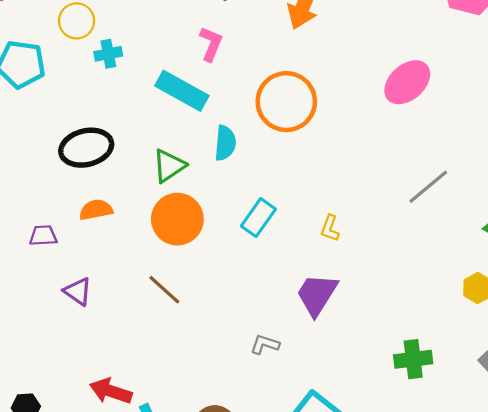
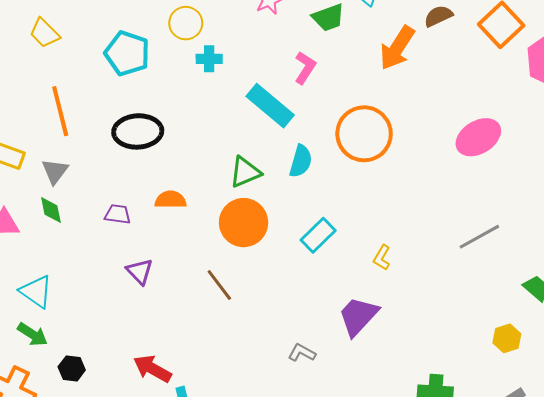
black ellipse: (86, 148) -> (138, 131), moved

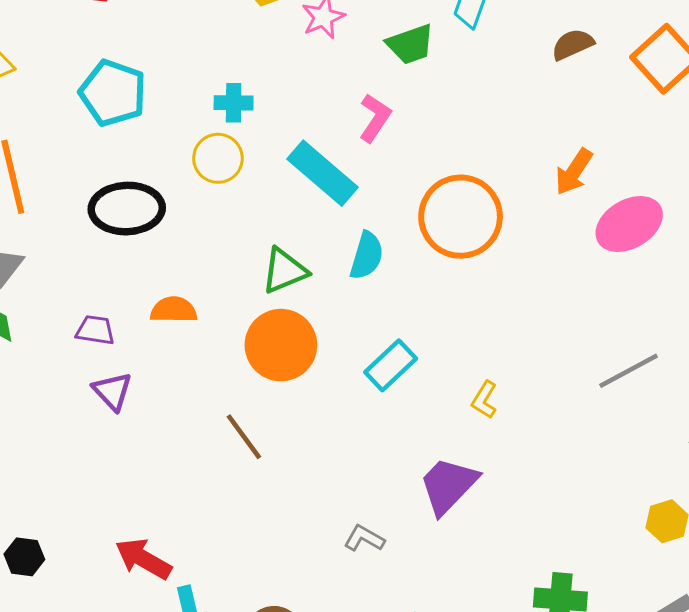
yellow circle: (186, 23) -> (218, 158), moved
orange arrow: (397, 48) -> (574, 172), moved, size x0.7
purple triangle: (140, 271) -> (112, 391), moved

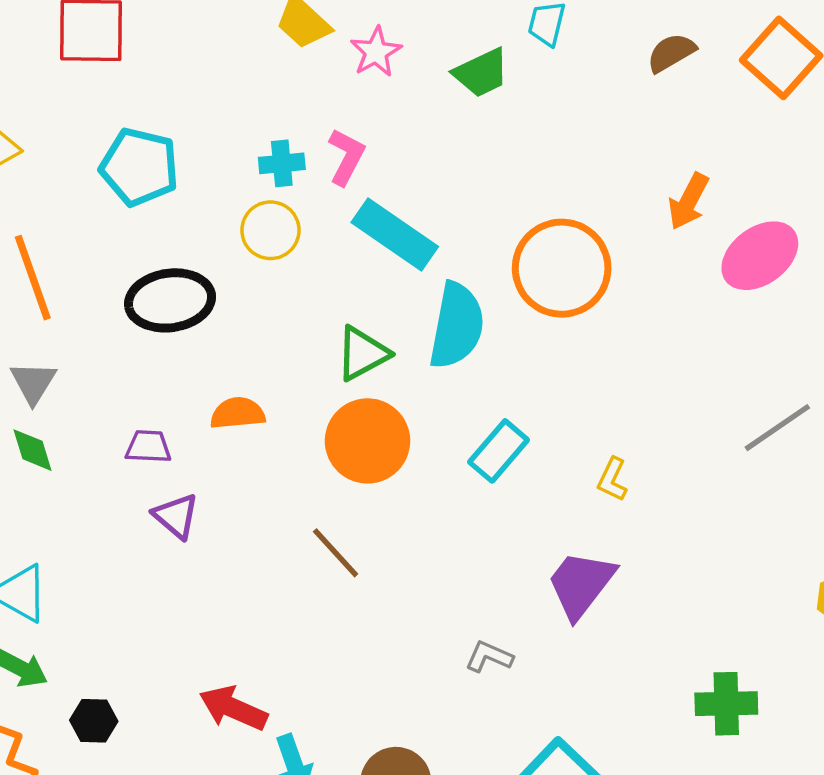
pink L-shape: (375, 118) -> (346, 157), moved
cyan semicircle: (367, 256) -> (457, 326), size x1.5

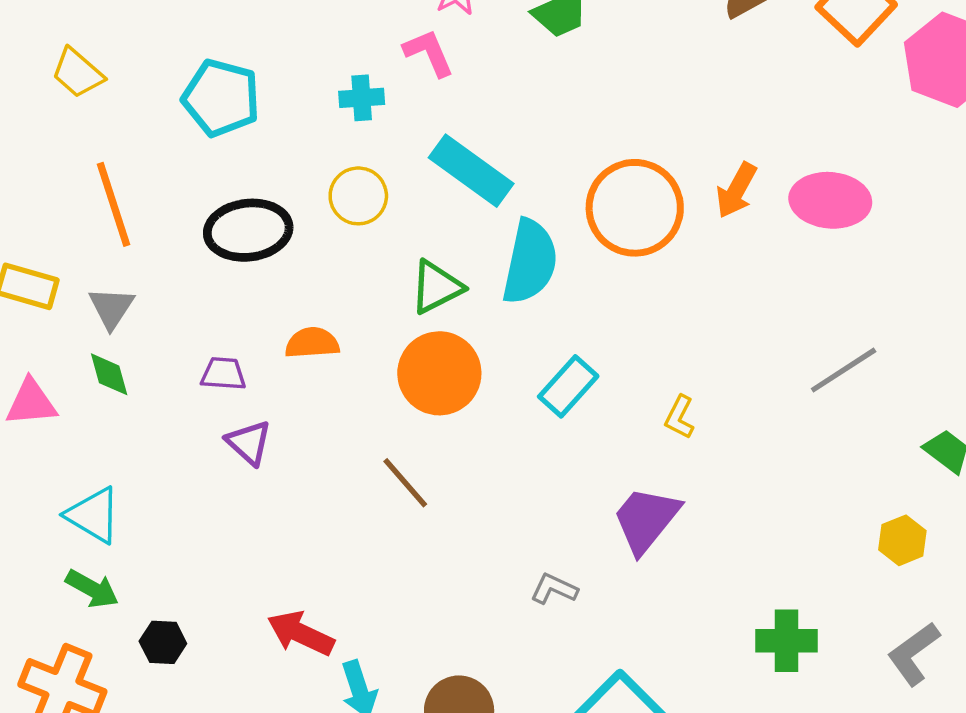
pink L-shape: (346, 157) -> (429, 53), moved, turned -52
orange arrow: (689, 201) -> (736, 190), moved
yellow circle: (270, 230) -> (358, 196), moved
pink ellipse: (760, 256) -> (830, 200), turned 40

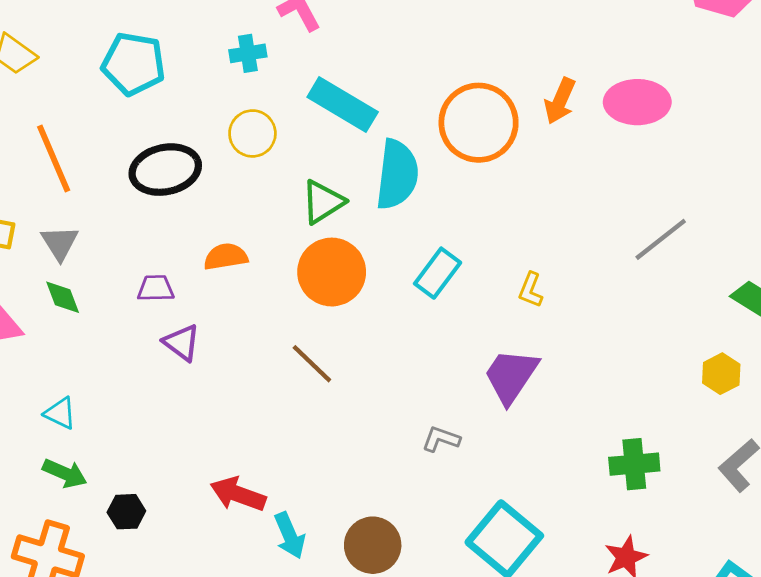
cyan triangle: (93, 515) -> (60, 413), size x0.7

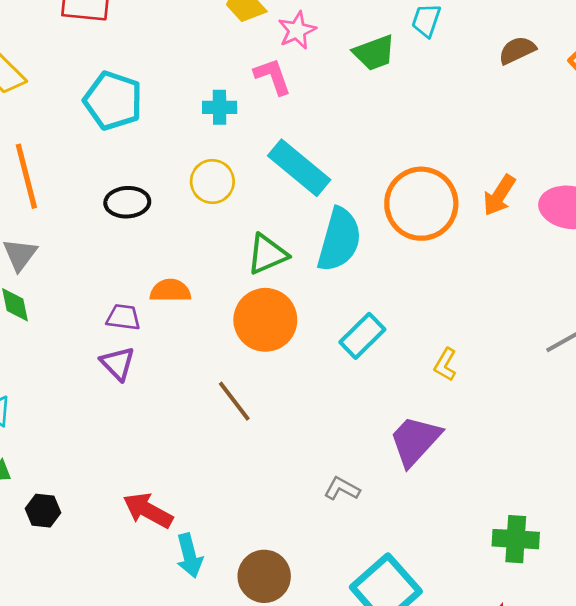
black ellipse: (165, 170) -> (127, 202), size x0.7
purple trapezoid: (156, 288) -> (123, 317), moved

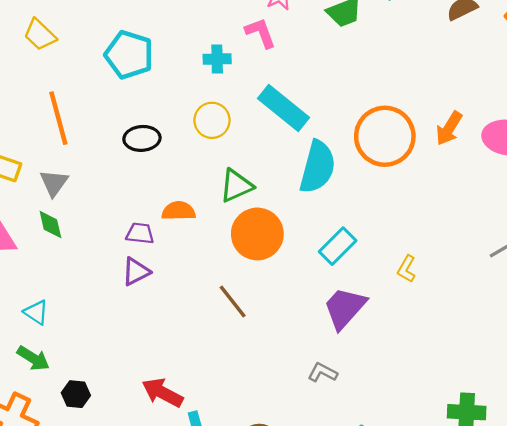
green triangle: (267, 254) -> (236, 186), moved
purple triangle: (118, 363) -> (136, 272), turned 48
purple trapezoid: (415, 441) -> (345, 308), moved

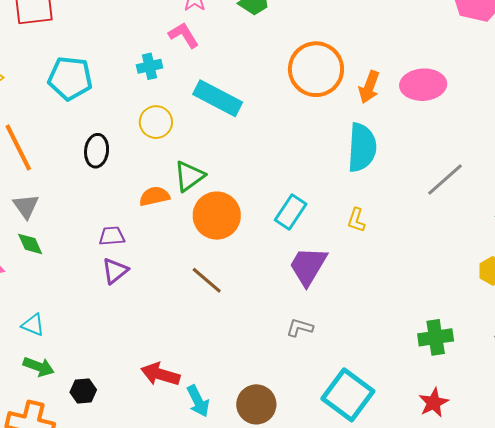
orange circle: (385, 136) -> (316, 69), moved
black ellipse: (142, 138) -> (97, 151), turned -68
cyan semicircle: (317, 167) -> (362, 148), moved
orange semicircle: (179, 211) -> (154, 196), moved

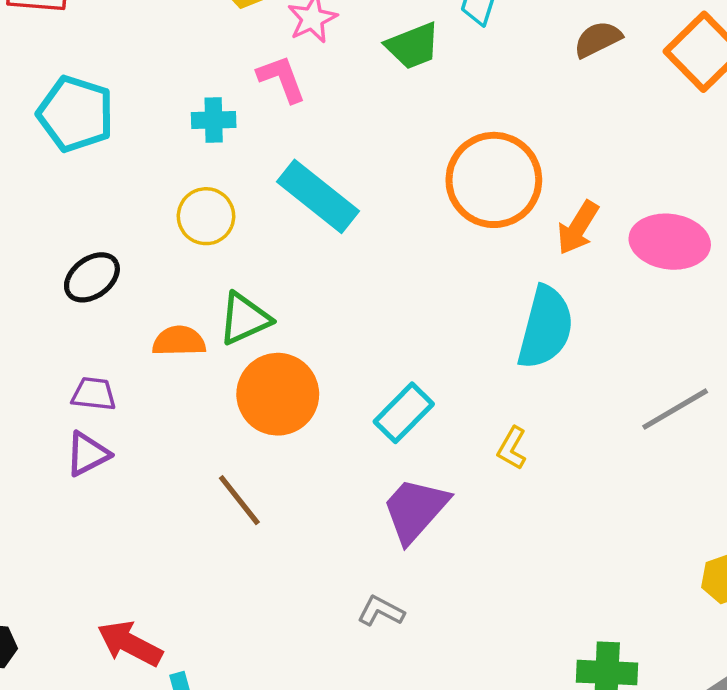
black ellipse: (97, 151) -> (92, 277), moved, turned 36

